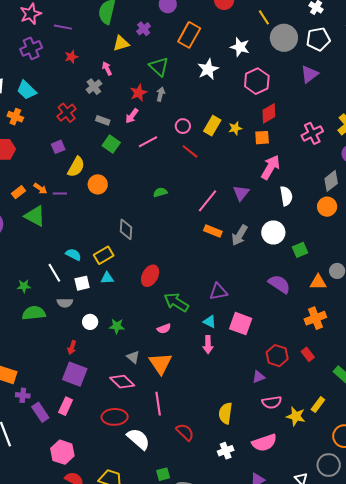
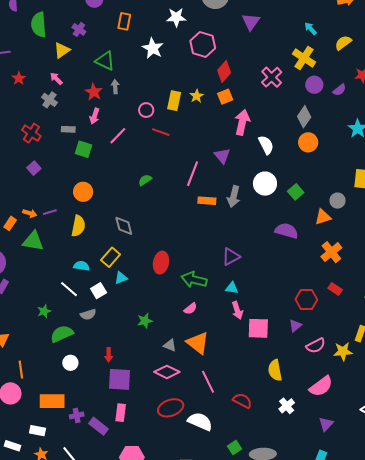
orange rectangle: (189, 35) -> (124, 21), size x0.7
yellow semicircle: (76, 167) -> (78, 226), moved
white circle: (90, 322) -> (70, 363), moved
pink square: (241, 324) -> (258, 328), moved

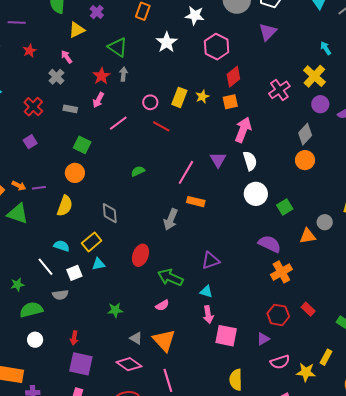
white semicircle: (266, 145) -> (250, 161), moved
green square: (83, 149) -> (82, 145), moved
gray arrow: (234, 197) -> (171, 219), moved
orange cross: (331, 252) -> (281, 272), moved

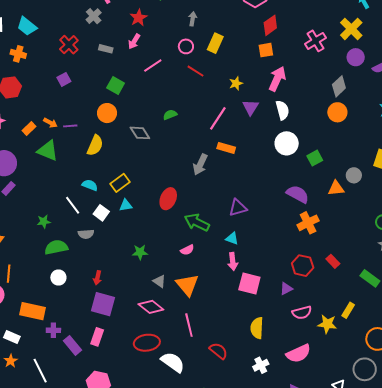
gray arrow: (123, 74) -> (193, 19), moved
yellow star: (202, 97) -> (236, 83), moved
gray diamond: (110, 213) -> (140, 133), moved, turned -30
white square: (74, 273) -> (101, 213), turned -35

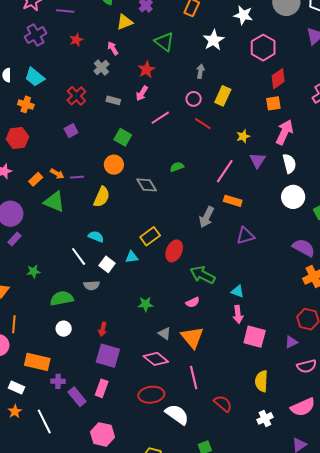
yellow rectangle: (120, 183) -> (150, 236), moved
purple triangle: (238, 208) -> (245, 236), moved
green star: (44, 222) -> (33, 271), moved

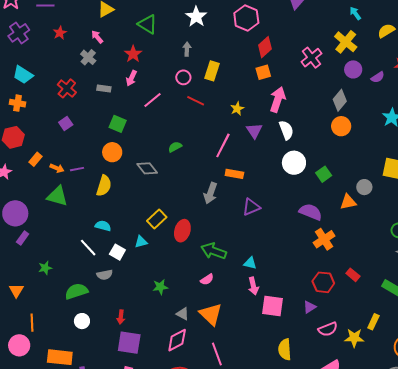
orange rectangle: (36, 179) -> (35, 159), moved
pink diamond: (156, 359) -> (177, 340), turned -60

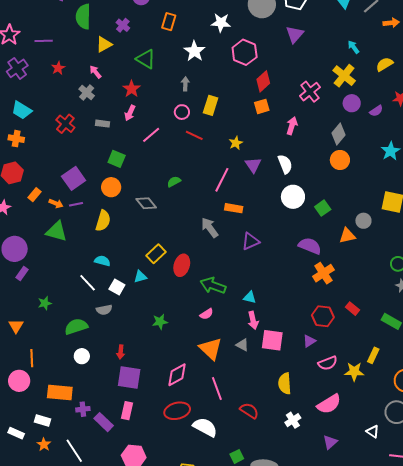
pink arrow: (278, 99) -> (292, 126), moved, size x0.7
purple square: (66, 124) -> (74, 178), moved, size x1.6
gray arrow: (210, 193) -> (210, 228), turned 125
gray triangle: (183, 314) -> (242, 345), moved

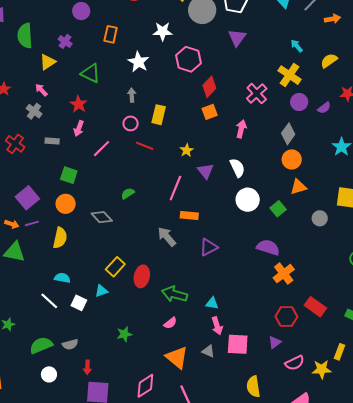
orange triangle: (347, 236) -> (298, 187), moved
red rectangle: (353, 309) -> (315, 307), size x1.5
gray semicircle: (104, 310) -> (70, 344), moved

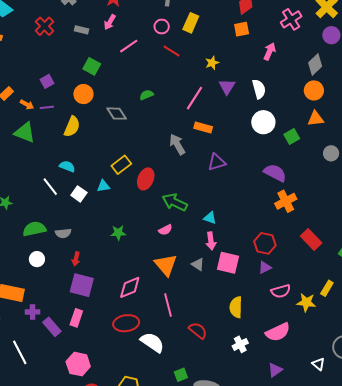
purple square: (27, 198) -> (47, 81), size x0.6
red hexagon: (286, 317) -> (265, 243), moved

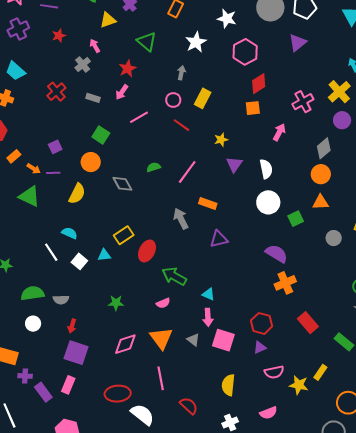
pink line: (194, 98) -> (187, 172), moved
pink diamond: (130, 287) -> (125, 344), moved
pink semicircle: (278, 332) -> (268, 413), size x0.7

